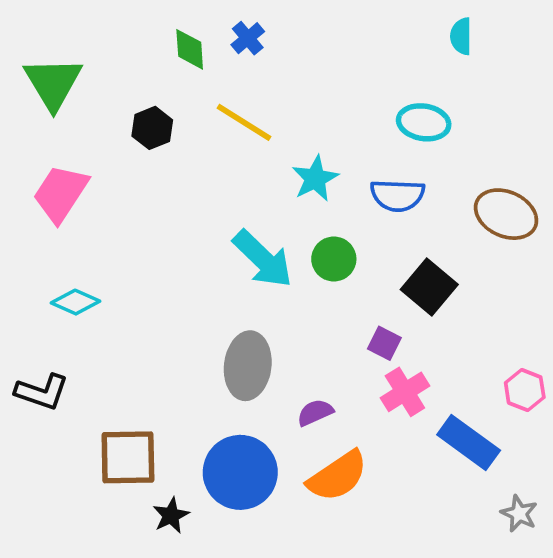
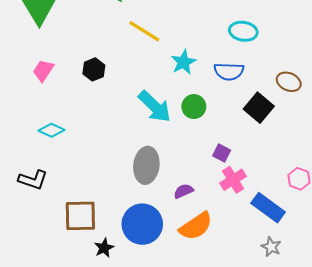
black hexagon: (152, 128) -> (94, 69), moved
pink trapezoid: (61, 193) -> (43, 70), size x0.7
brown ellipse: (506, 214) -> (289, 82), size x0.7
black square: (429, 287) -> (259, 108), moved
gray star: (519, 514) -> (271, 247), moved

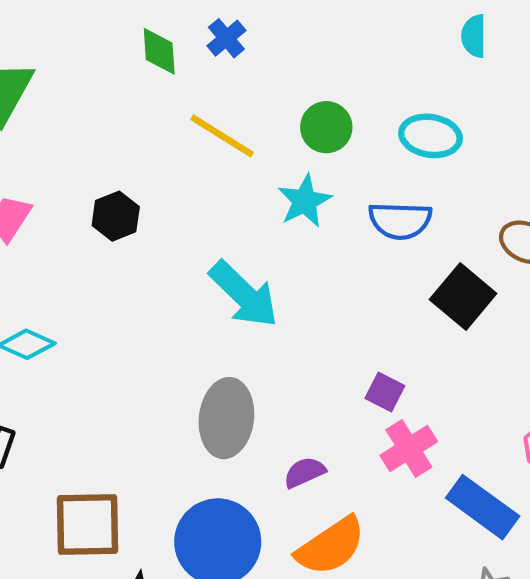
green circle: (194, 107) -> (326, 127), moved

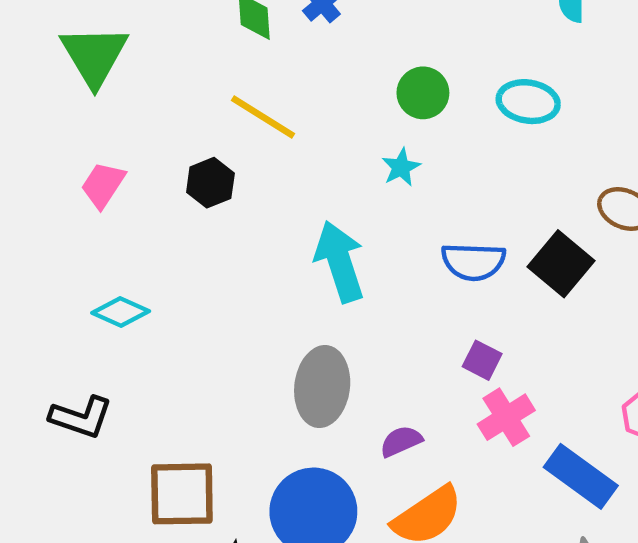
yellow line: (222, 136) -> (263, 117), moved
cyan star: (305, 201) -> (401, 167), size x0.7
blue semicircle: (400, 221) -> (473, 262), moved
cyan arrow: (244, 294) -> (340, 262), turned -152

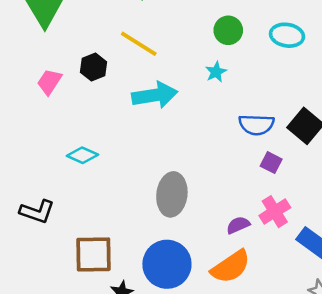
black hexagon: (210, 183) -> (93, 67), moved
cyan arrow: (340, 262) -> (155, 95), moved, turned 99
cyan diamond: (121, 312) -> (82, 155), moved
purple square: (482, 360) -> (271, 163), moved
purple semicircle: (401, 441) -> (238, 225), moved

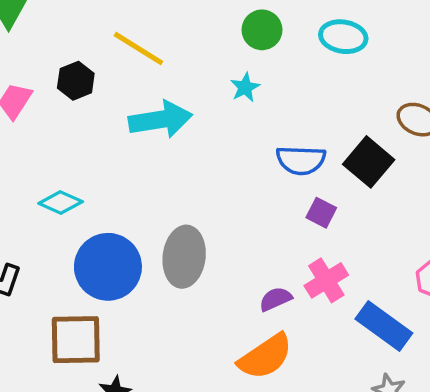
blue circle: (167, 264) -> (108, 267), moved

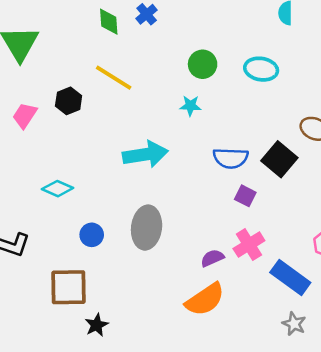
cyan star: (245, 87) -> (190, 106), turned 30
cyan arrow: (160, 120) -> (145, 154), moved
blue circle: (108, 267) -> (92, 235), size x0.5

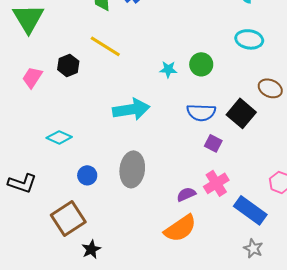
green circle: (203, 64) -> (201, 64), moved
cyan ellipse: (261, 69) -> (249, 39), moved
brown square: (69, 287) -> (68, 218), turned -32

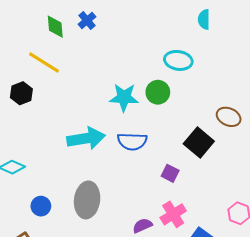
cyan ellipse: (249, 39) -> (178, 60), moved
yellow line: (105, 46) -> (44, 62), moved
cyan star: (168, 69) -> (124, 97), size x1.6
blue semicircle: (201, 112) -> (132, 141), moved

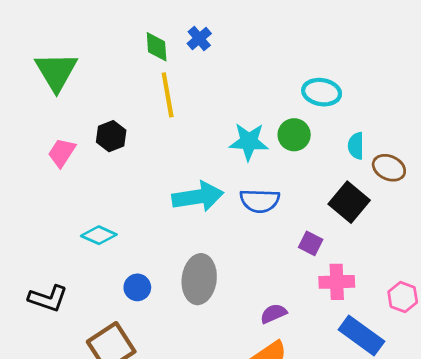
cyan semicircle: (204, 19) -> (356, 146), moved
yellow line: (44, 62) -> (168, 95), moved, turned 48
pink cross: (173, 214) -> (337, 282), moved, turned 30

